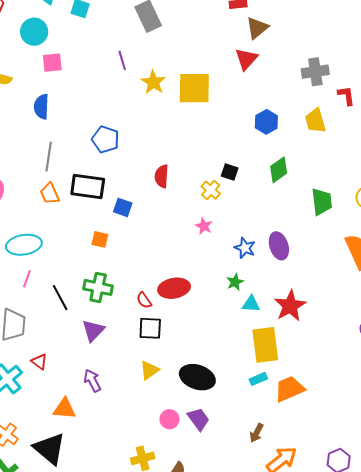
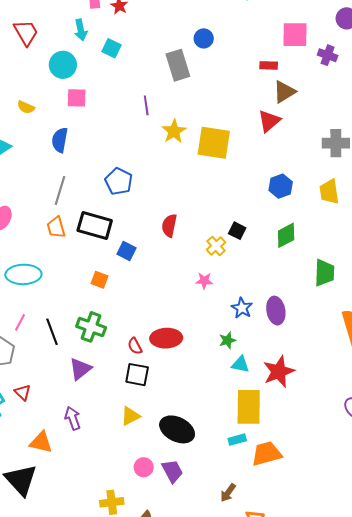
pink star: (204, 226) -> (204, 281), turned -30
pink line: (27, 279) -> (20, 322), moved

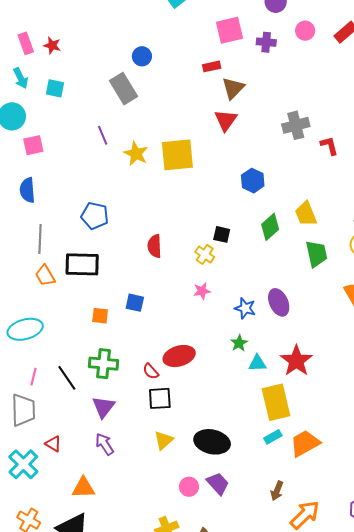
yellow trapezoid: (329, 192) -> (306, 214), moved
blue square: (127, 251) -> (135, 303), moved
purple arrow: (73, 418) -> (105, 444), moved

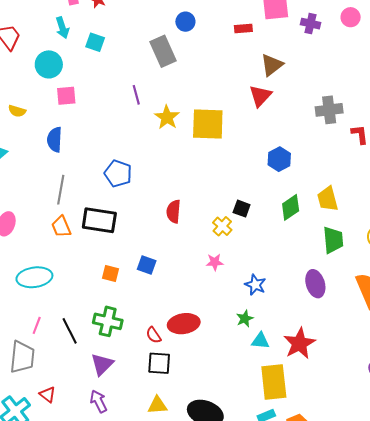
red rectangle: (212, 66) -> (243, 29), moved
purple ellipse: (279, 302) -> (315, 284), moved
yellow triangle: (164, 440) -> (157, 405), turned 30

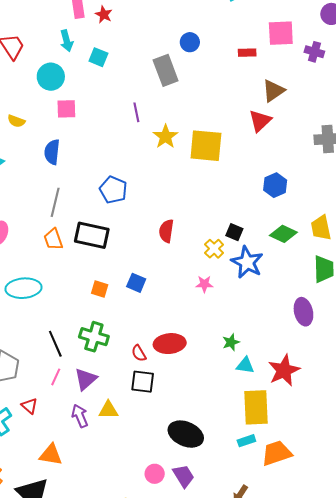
green diamond: (291, 207) -> (283, 234), turned 56
blue star: (255, 285) -> (247, 262), moved, size x1.5
pink line: (37, 325) -> (56, 377), moved
yellow triangle: (157, 405) -> (108, 410), moved

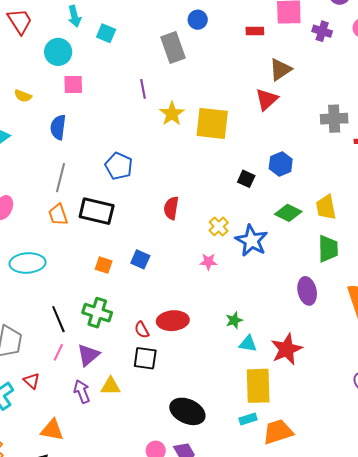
black square: (234, 232) -> (246, 179), moved

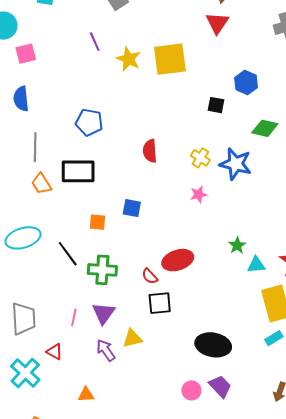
black line: (58, 319) -> (68, 254), moved
orange triangle: (52, 430) -> (86, 395), size x0.7

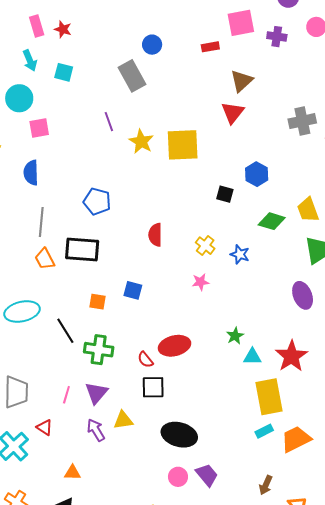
blue star: (236, 164) -> (240, 254), size x0.6
black ellipse: (213, 345) -> (179, 435), moved

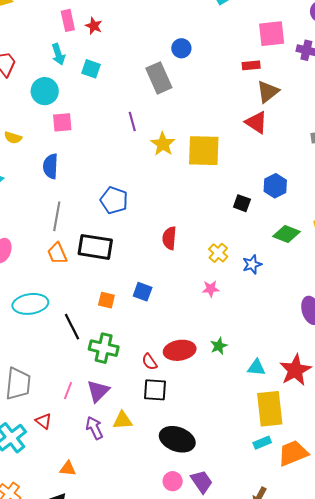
red rectangle: (210, 47) -> (251, 65), moved
red triangle: (233, 113) -> (256, 122), turned -40
blue star: (240, 254) -> (252, 264), turned 30
green star: (235, 336) -> (219, 346), moved

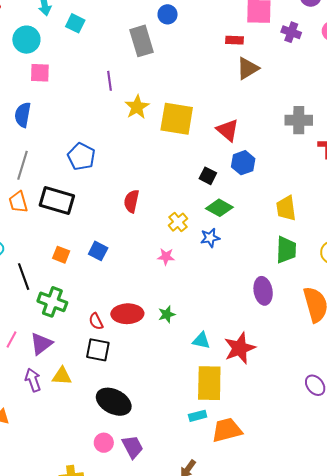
red triangle: (256, 122) -> (228, 130), moved
green diamond: (286, 234) -> (219, 208), moved

